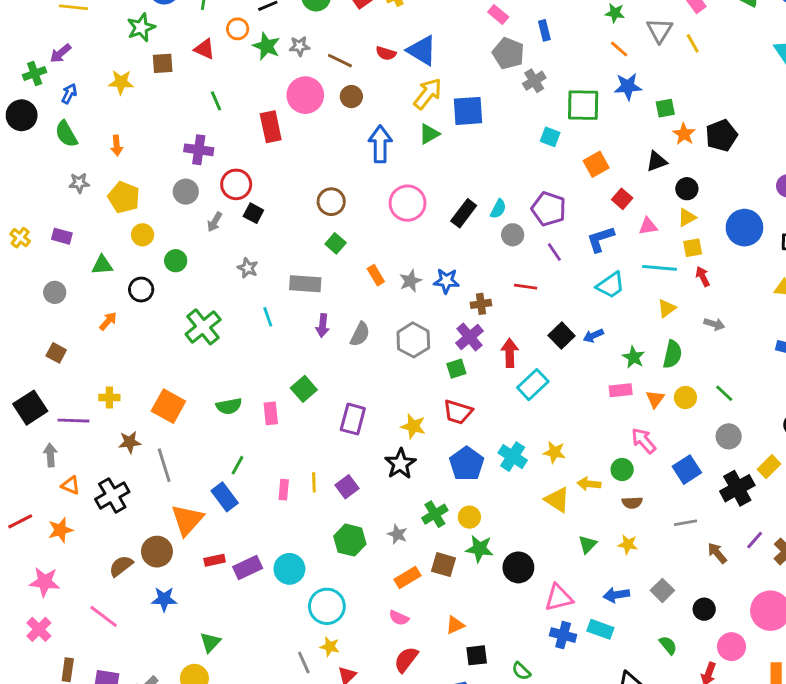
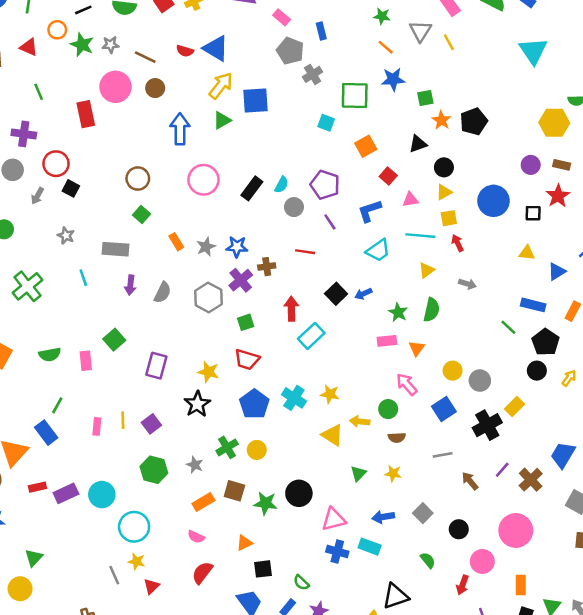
purple cross: (469, 337) -> (241, 280), moved
green line: (724, 393) -> (508, 327), moved
yellow circle: (685, 398) -> (453, 371), moved
green star: (480, 549) -> (265, 503), moved

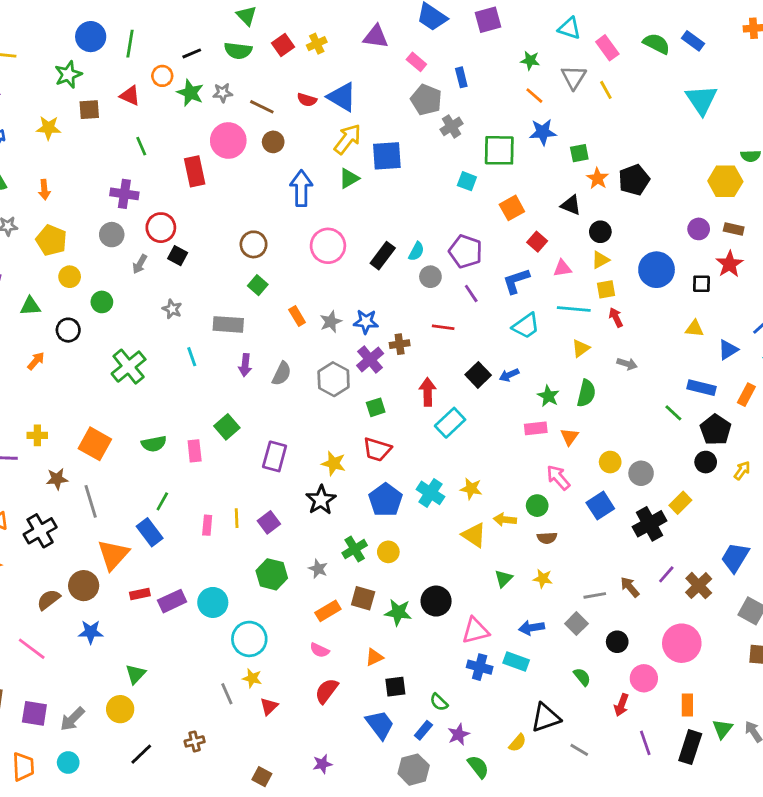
black triangle: (418, 144) -> (571, 205), turned 42
gray line: (443, 455) -> (595, 595), moved

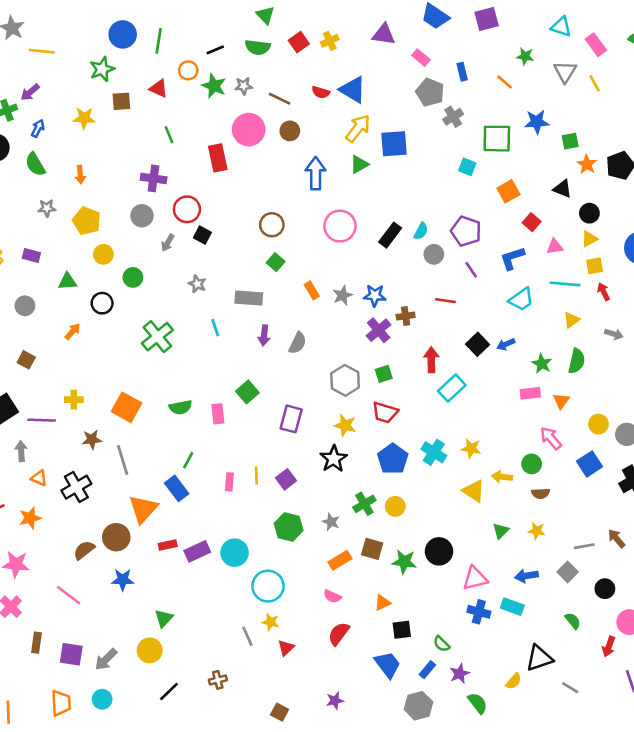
orange line: (534, 96) -> (505, 82), moved
gray hexagon: (334, 379) -> (345, 380), moved

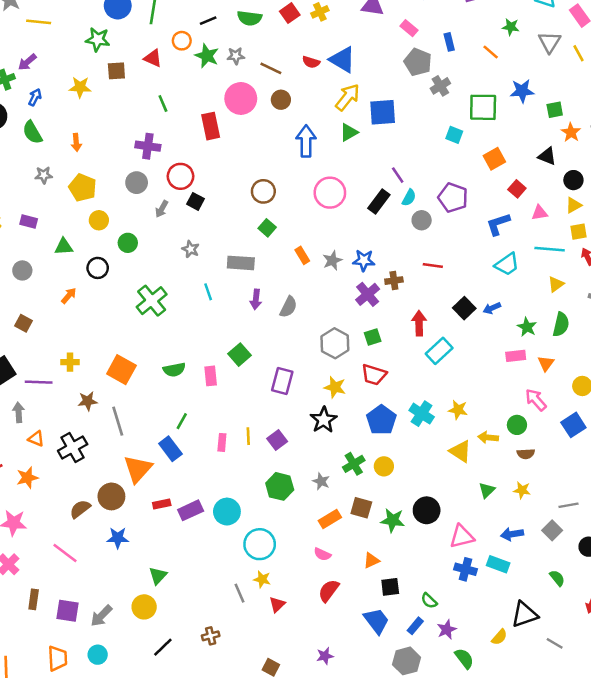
green star: (102, 69) -> (98, 39), turned 30
purple line: (471, 270) -> (398, 175), moved

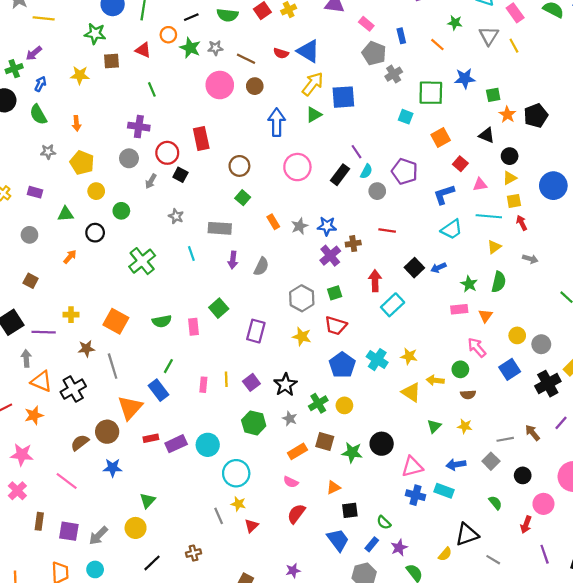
red rectangle: (211, 126) -> (201, 139), moved
black star: (324, 420) -> (285, 385), moved
orange triangle: (36, 439) -> (42, 381), size x1.5

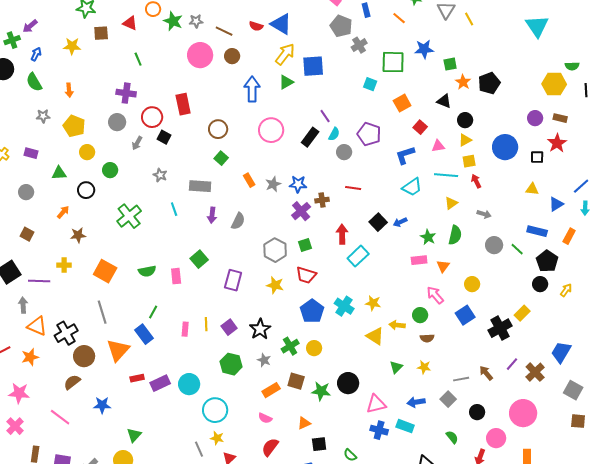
gray circle: (541, 344) -> (494, 245), moved
brown star: (86, 349) -> (78, 235), moved
brown circle: (107, 432) -> (84, 356), moved

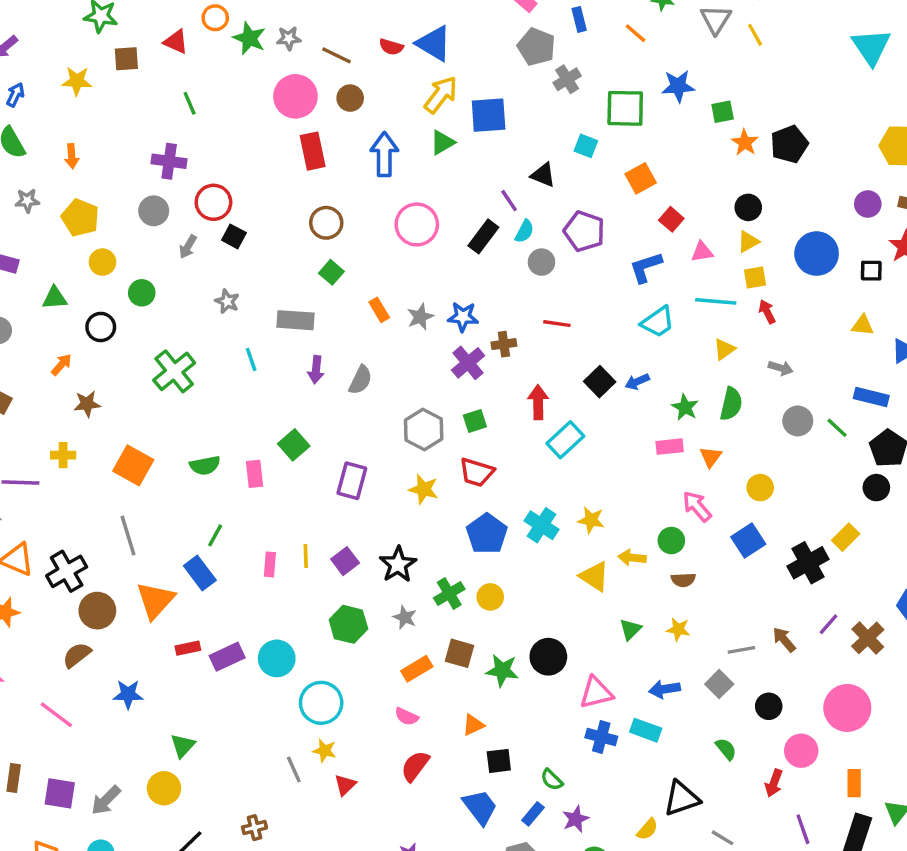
black triangle: (444, 101) -> (543, 175), moved
red rectangle: (183, 104) -> (313, 151), moved

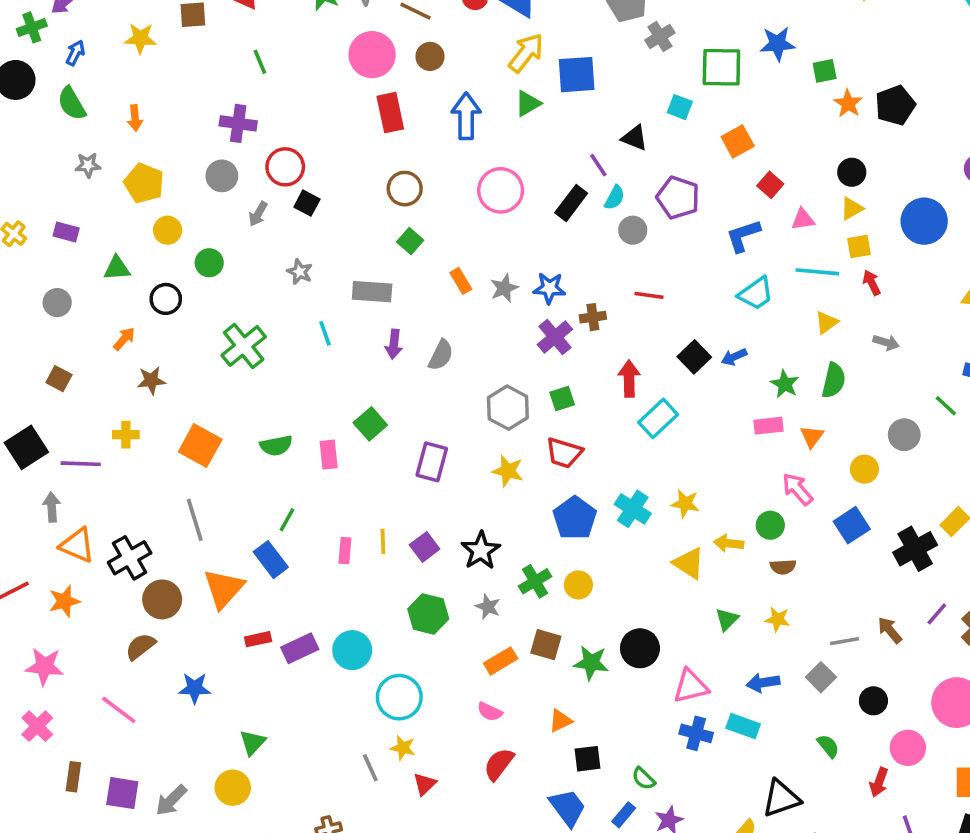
gray circle: (798, 421) -> (904, 435), moved

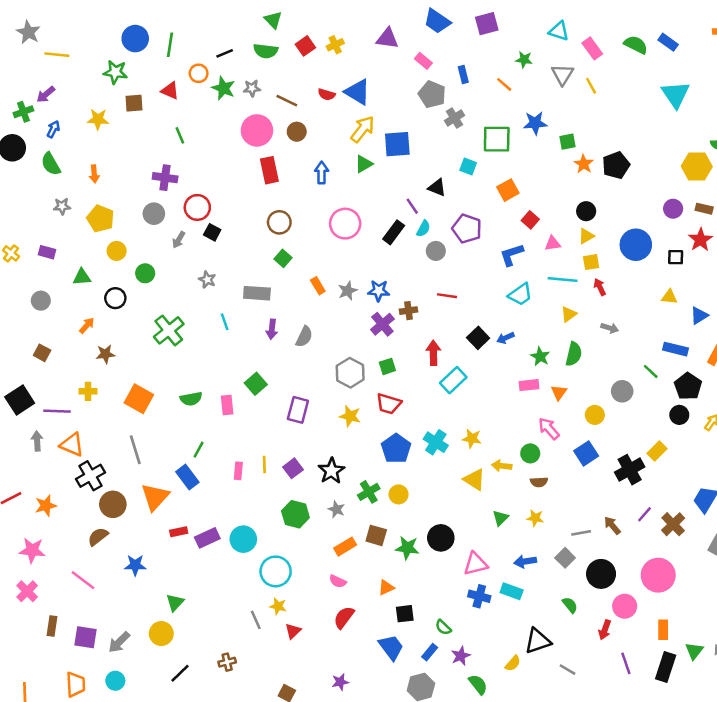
blue arrow: (466, 116) -> (322, 173), size x0.7
orange triangle: (77, 545) -> (72, 445), moved
black circle: (873, 701) -> (601, 574), size x1.5

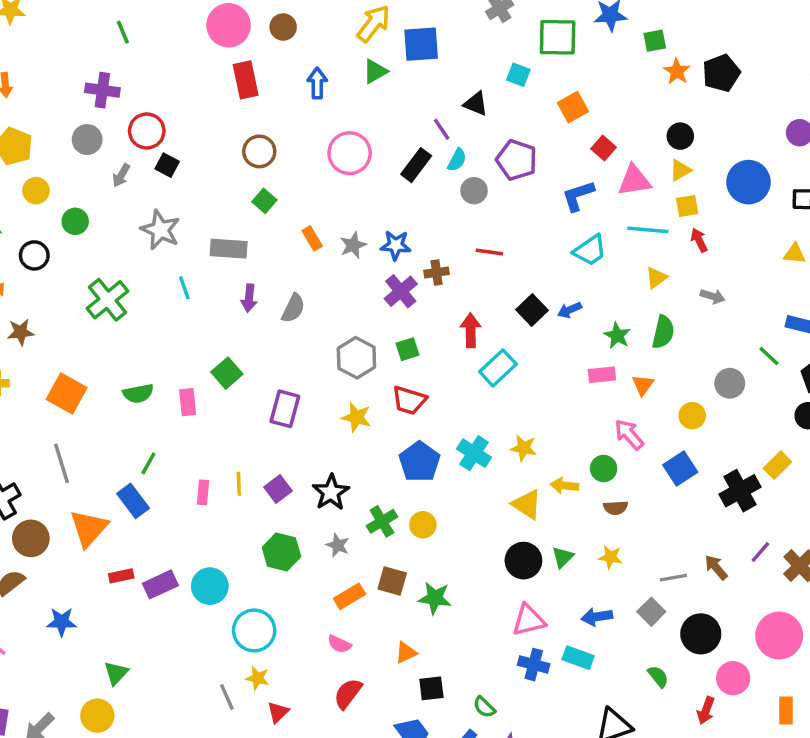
pink triangle: (553, 243) -> (634, 180), size x1.5
gray star: (207, 279) -> (160, 230), size x1.6
black circle: (441, 538) -> (523, 561), moved

